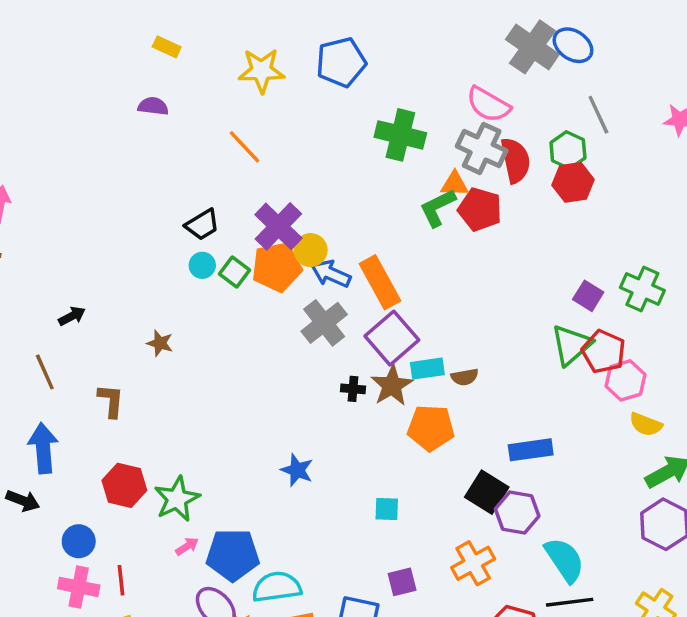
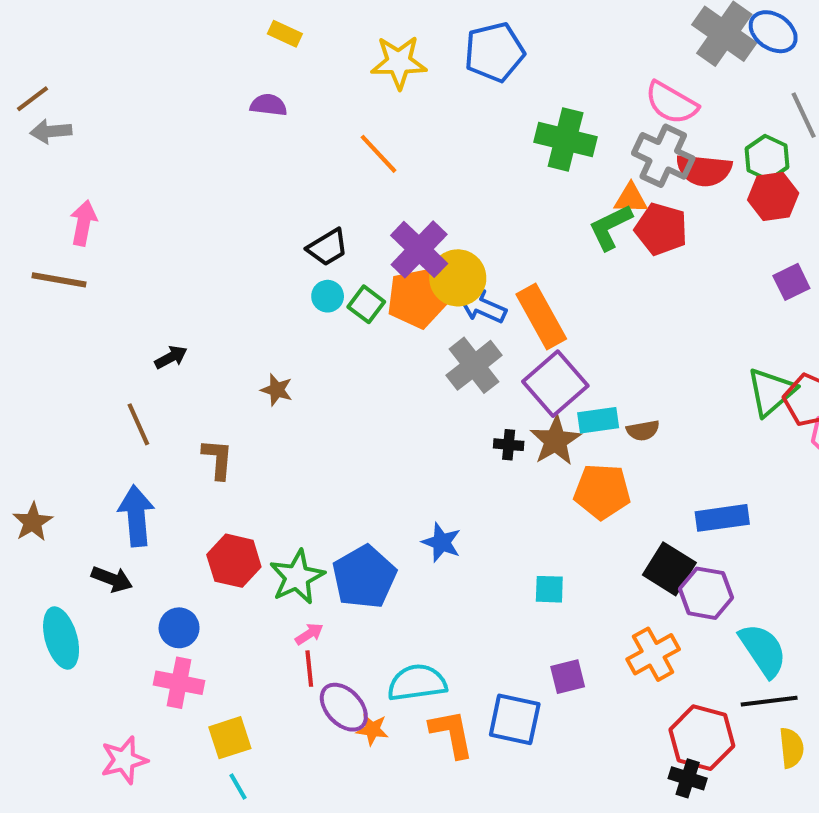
red semicircle: (515, 160) -> (704, 170), turned 108
yellow circle: (311, 250) -> (458, 278), size x1.4
purple square: (588, 296) -> (791, 282), moved, turned 32
blue pentagon: (233, 555) -> (364, 577), moved, turned -30
red line: (121, 580) -> (309, 669), moved

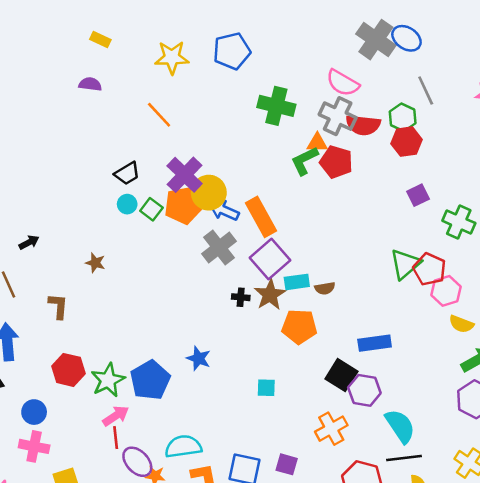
pink arrow: (309, 634) -> (116, 416), size x1.5
purple square: (568, 677) -> (287, 464), moved, turned 30

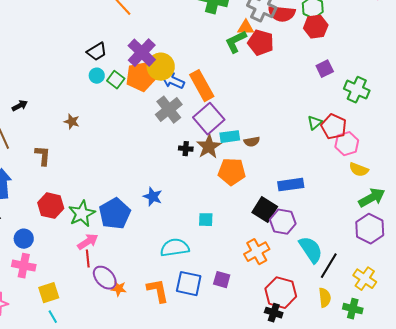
green triangle: (405, 264) -> (315, 123), size x0.6
cyan semicircle: (183, 446) -> (175, 248), moved
black line: (404, 458) -> (329, 266), moved, turned -52

